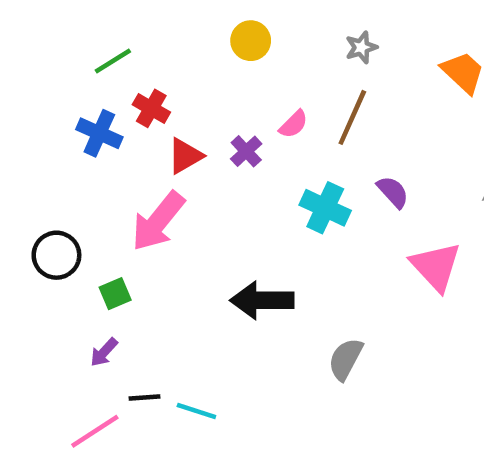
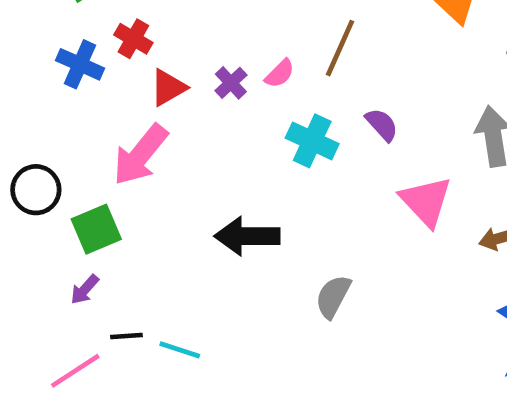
pink semicircle: (294, 124) -> (280, 74), moved
green square: (115, 294) -> (96, 229), size x1.5

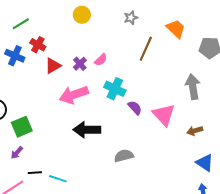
brown line: (340, 48) -> (146, 49), moved
purple semicircle: (382, 125) -> (135, 108), moved
pink arrow: (140, 155) -> (74, 95), moved, turned 32
gray semicircle: (333, 296) -> (124, 156), turned 48

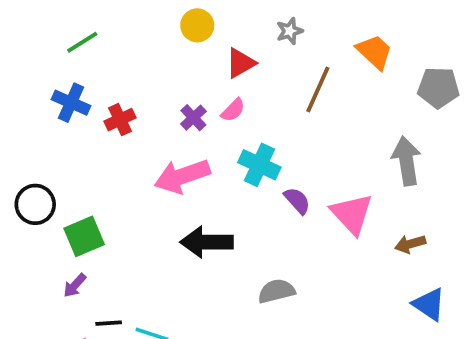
red cross: (38, 45) -> (120, 120), moved, turned 35
red triangle: (53, 66) -> (241, 63), moved

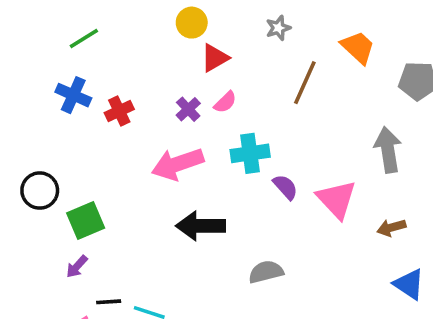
red triangle: (241, 63) -> (215, 58), moved
cyan cross: (259, 165) -> (250, 153), turned -33

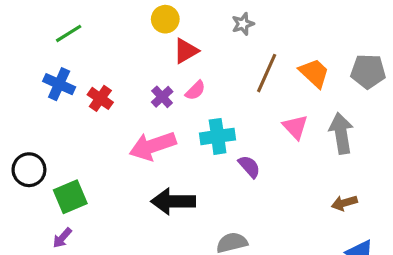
orange trapezoid: (358, 47) -> (314, 73), moved
red cross: (119, 111) -> (100, 98), turned -30
pink triangle: (337, 199) -> (295, 127), moved, size x0.7

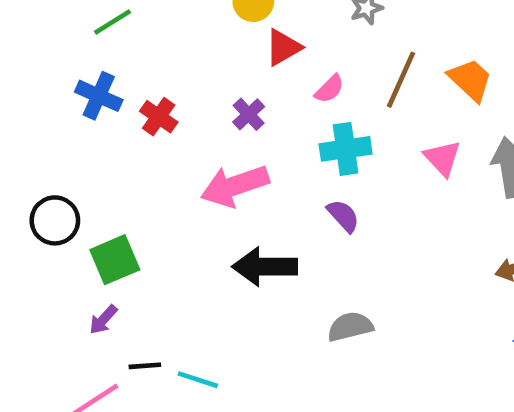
pink semicircle: (195, 90) -> (329, 89), moved
cyan cross: (218, 136) -> (346, 149), moved
purple semicircle: (249, 167) -> (343, 216), moved

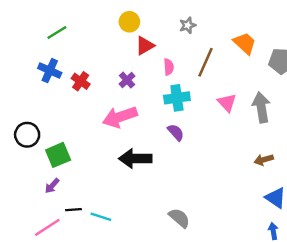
orange trapezoid: (470, 80) -> (245, 43), moved
pink semicircle: (329, 89) -> (169, 67), turned -49
gray semicircle: (350, 327) -> (179, 218), moved, turned 55

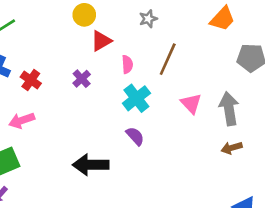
orange trapezoid: (245, 43) -> (222, 19), moved, turned 90
cyan cross: (177, 98) -> (136, 98), turned -30
pink arrow: (120, 117) -> (22, 120), moved, size x0.7
brown arrow: (264, 160) -> (232, 148), moved

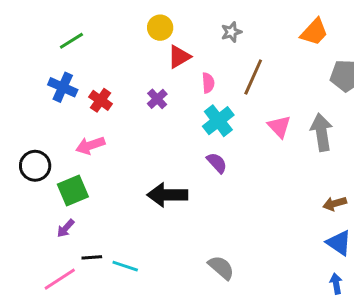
brown arrow: (232, 148) -> (335, 204), moved

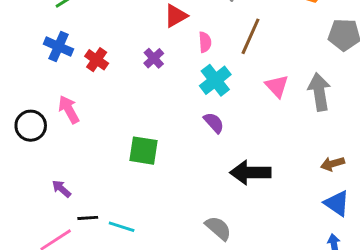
pink arrow: (90, 145) -> (69, 110), moved, turned 80
green square: (73, 190) -> (143, 151), moved, turned 32
black arrow: (167, 195) -> (250, 173), moved
purple arrow: (66, 228) -> (61, 189), turned 90

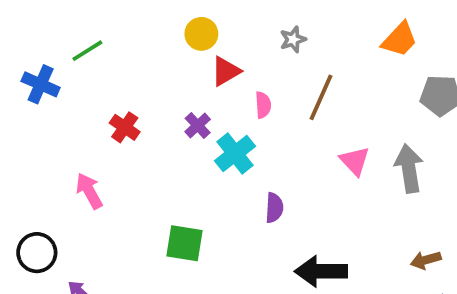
blue cross: (59, 47) -> (41, 84), moved
cyan cross: (215, 80) -> (235, 154), moved
purple semicircle: (214, 123) -> (274, 208), turned 45
black circle: (31, 126) -> (37, 253), moved

